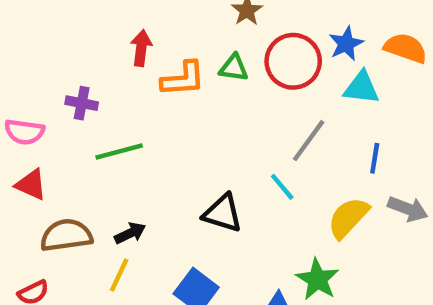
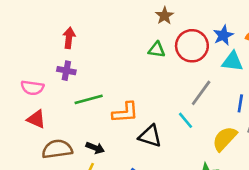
red arrow: (141, 48) -> (69, 38), moved
orange L-shape: (183, 79) -> (125, 112), moved
black arrow: (130, 233) -> (95, 148), turned 48

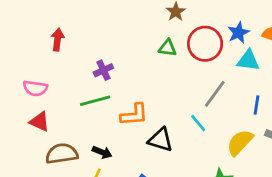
red arrow: (69, 38) -> (58, 40), moved
purple cross: (66, 71) -> (103, 70), moved, turned -36

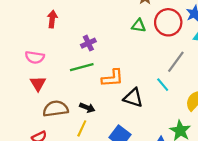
red triangle: (39, 122) -> (38, 84), turned 35

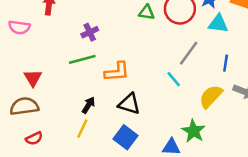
pink semicircle: (35, 57) -> (19, 27), moved
black triangle: (133, 98) -> (129, 104), moved
black arrow: (87, 108) -> (88, 105), turned -80
brown semicircle: (56, 109) -> (24, 106), moved

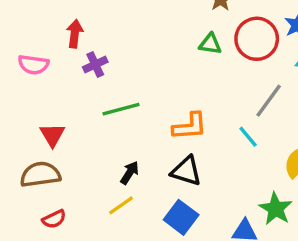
purple cross: (90, 32) -> (95, 65), moved
orange L-shape: (117, 72) -> (190, 126), moved
yellow line: (82, 129) -> (121, 205), turned 30

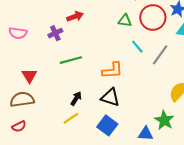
red arrow: (75, 34) -> (75, 16), moved, turned 63
cyan line: (248, 137) -> (137, 47), moved
red semicircle: (54, 219) -> (19, 126), moved

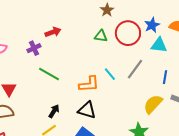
cyan line: (137, 47) -> (110, 74), moved
green line: (71, 60) -> (49, 74), turned 45

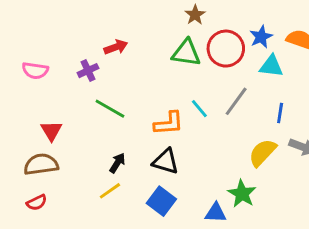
green triangle: (101, 36) -> (186, 53), size x1.5

